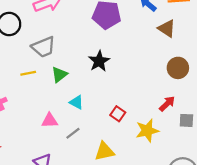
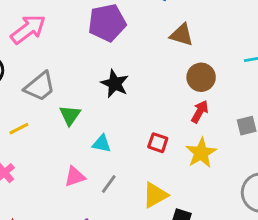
brown triangle: (167, 28) -> (182, 35), moved
brown circle: (178, 68) -> (201, 77), moved
yellow line: (28, 73) -> (19, 129), moved
red arrow: (167, 104) -> (200, 112), moved

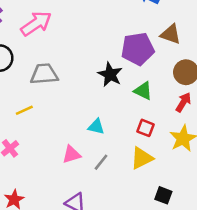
purple pentagon: (107, 23) -> (138, 49), moved
gray trapezoid: (40, 86) -> (44, 74), turned -148
green triangle: (70, 115) -> (143, 91), moved, turned -42
yellow triangle: (155, 195) -> (142, 158), moved

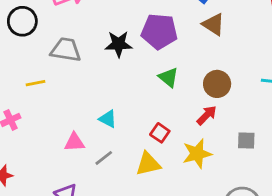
brown triangle: (171, 34) -> (213, 24), moved
purple pentagon: (138, 49) -> (159, 31), moved
black star: (110, 74) -> (118, 44), moved, turned 30
green triangle: (143, 91) -> (168, 77), moved

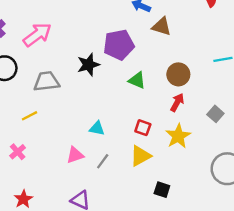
gray square: (246, 141) -> (215, 114), turned -35

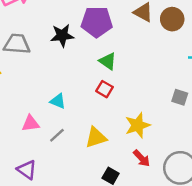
brown circle: (178, 74) -> (172, 19), moved
red arrow: (177, 102) -> (142, 158), moved, turned 96
gray square: (215, 114) -> (180, 97), moved, turned -35
red square: (143, 128) -> (104, 89), moved

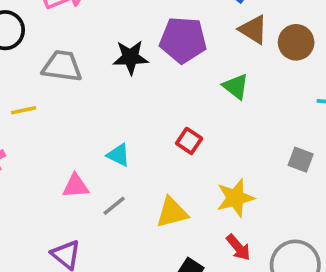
green triangle: (108, 61) -> (236, 86), moved

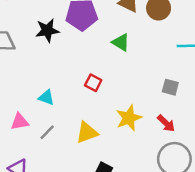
red arrow: (238, 247) -> (166, 123), moved

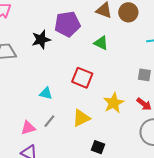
red square: (93, 83) -> (82, 78), size x1.5
pink triangle: (20, 122) -> (28, 128), moved

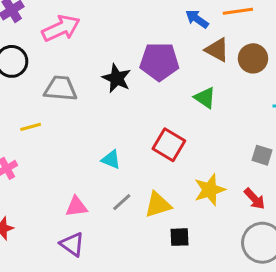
black star: (41, 39) -> (117, 78), turned 30
gray line: (49, 121) -> (122, 202), moved
black square: (98, 147) -> (180, 237), moved, turned -32

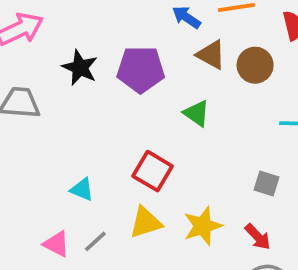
black star: (117, 78) -> (80, 68), moved
yellow triangle: (158, 205) -> (146, 223), moved
pink triangle: (76, 207) -> (57, 244), moved, turned 35

